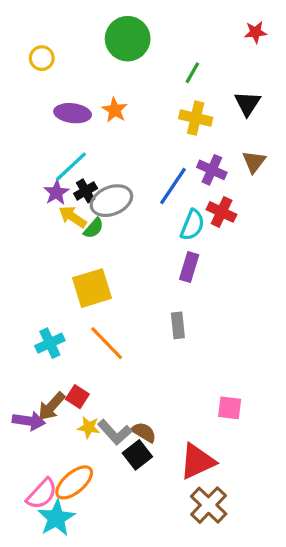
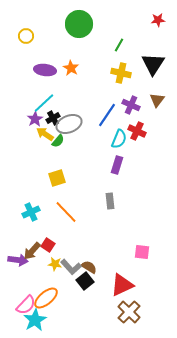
black triangle: (247, 103) -> (153, 64), size x1.4
yellow square: (92, 288) -> (57, 178), size x0.7

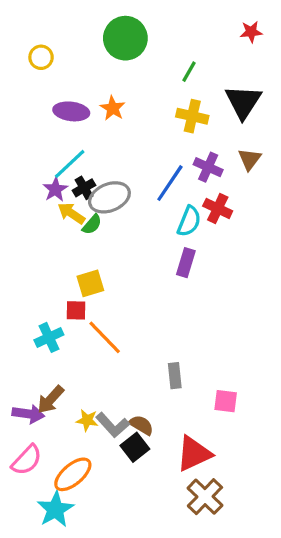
gray rectangle: (110, 201) -> (175, 376), moved
red square: (48, 245) -> (76, 310), moved, turned -32
pink semicircle: (26, 305) -> (27, 460), moved

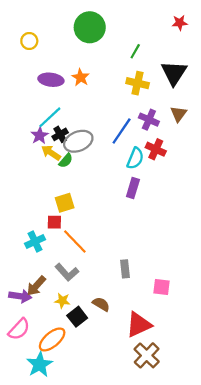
gray L-shape: (113, 425) -> (67, 272), moved
black square: (135, 447) -> (77, 317), moved

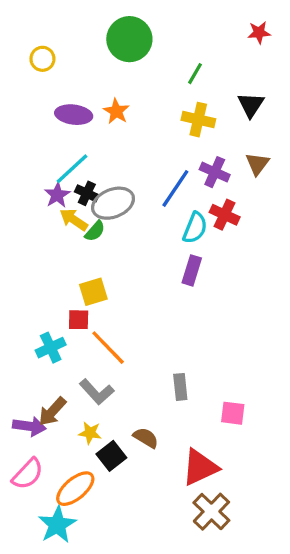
black triangle: (174, 73) -> (251, 105), size x0.7
black cross: (60, 134) -> (87, 193), turned -35

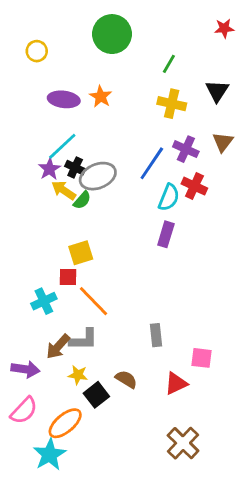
gray L-shape: (97, 392) -> (84, 339), turned -48
brown arrow: (52, 412) -> (58, 347), moved
red triangle: (200, 467) -> (176, 383), moved, size x0.7

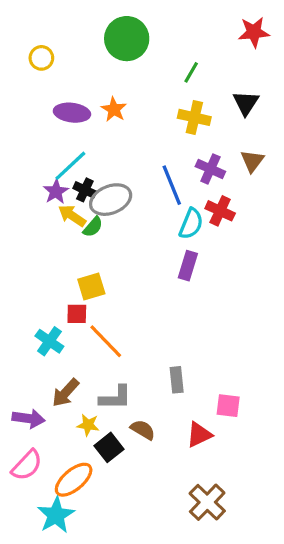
red star: (224, 28) -> (254, 32), size x1.4
blue line: (152, 163) -> (172, 185), turned -56
cyan cross: (44, 301) -> (49, 341), turned -30
gray L-shape: (84, 339) -> (115, 398), moved

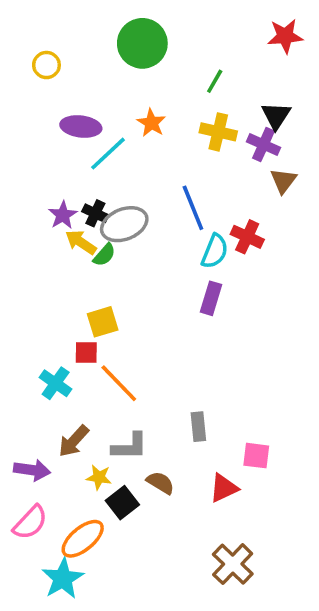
orange star: (114, 109) -> (151, 123), moved
cyan line: (70, 166) -> (108, 154), moved
purple cross: (210, 169) -> (263, 145), moved

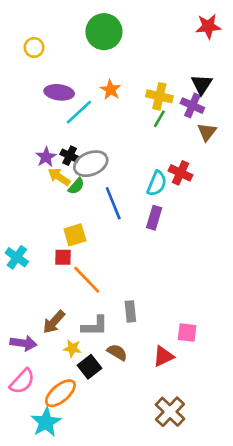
green line: (215, 81) -> (159, 119), moved
blue line: (193, 208) -> (113, 203), moved
cyan cross: (56, 383) -> (17, 257), moved
gray rectangle: (198, 427) -> (130, 311), moved

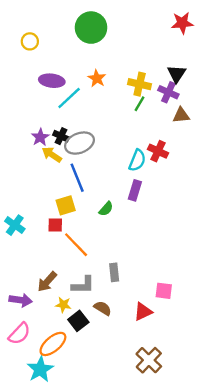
brown triangle: (207, 132) -> (181, 115), turned 48
green semicircle: (76, 186) -> (106, 209), moved
blue line: (113, 203) -> (77, 178), moved

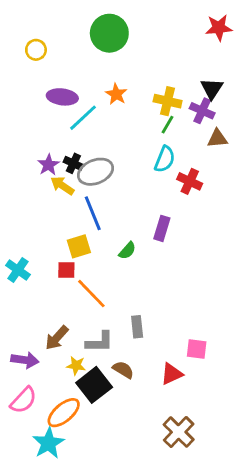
cyan semicircle: (137, 160) -> (165, 159), moved
black square: (78, 321) -> (94, 385), size x1.4

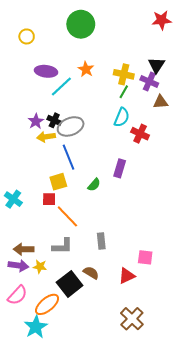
yellow arrow: (62, 186) -> (46, 137), turned -42
brown arrow: (57, 338) -> (24, 249), moved, turned 48
gray L-shape: (100, 342) -> (62, 246), moved
yellow star: (76, 366) -> (40, 267), moved

